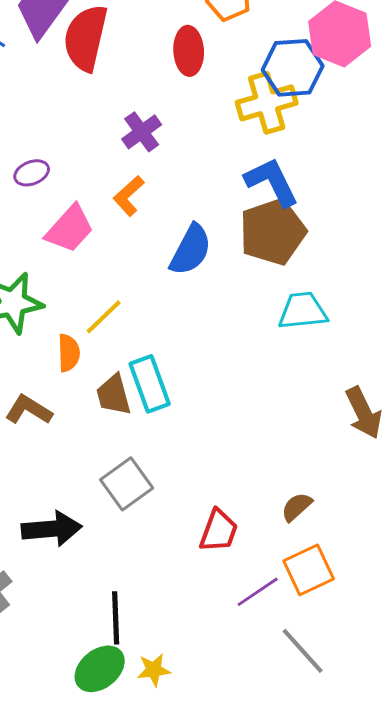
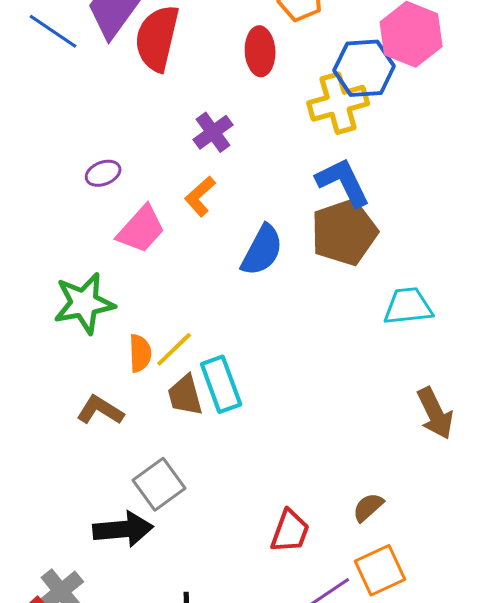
cyan trapezoid: (303, 311) -> (408, 306), moved
yellow line: (104, 317) -> (174, 349), moved
gray square: (127, 484) -> (159, 484), moved

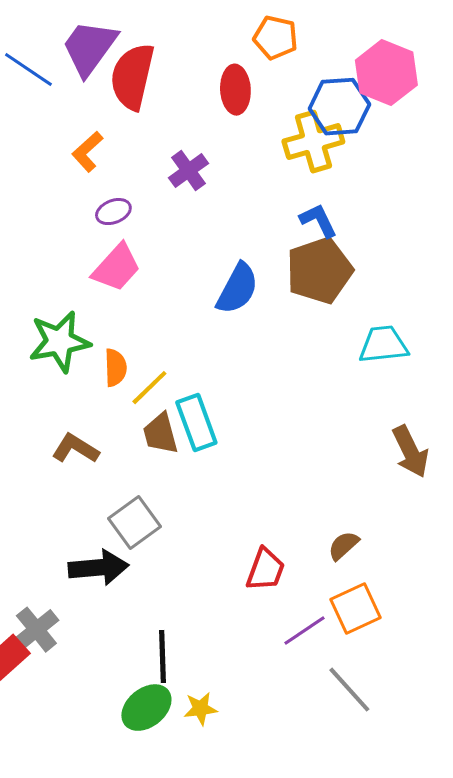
purple ellipse: (103, 173) -> (113, 212), moved
blue L-shape: (343, 182) -> (318, 221), size x0.7
orange L-shape: (200, 196) -> (87, 152), moved
orange semicircle: (140, 353) -> (115, 368), moved

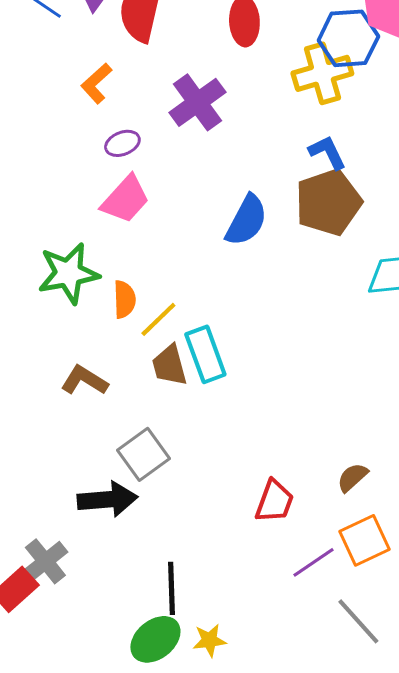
purple cross: (188, 171) -> (197, 102), size x1.4

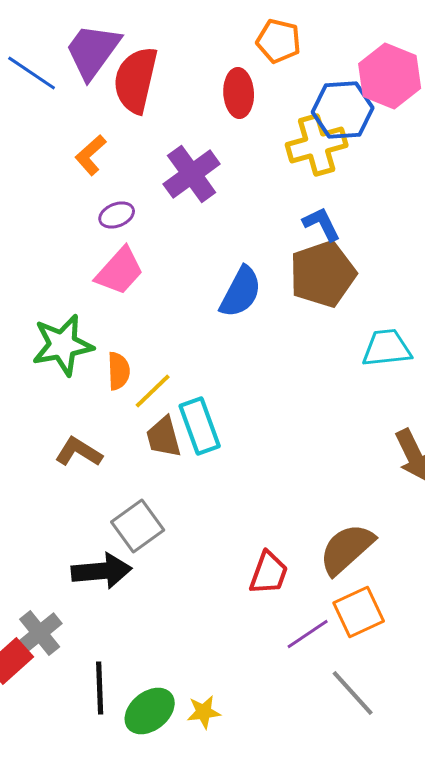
brown semicircle: (352, 477) -> (347, 549), size x1.8
black line: (171, 588) -> (100, 688), moved

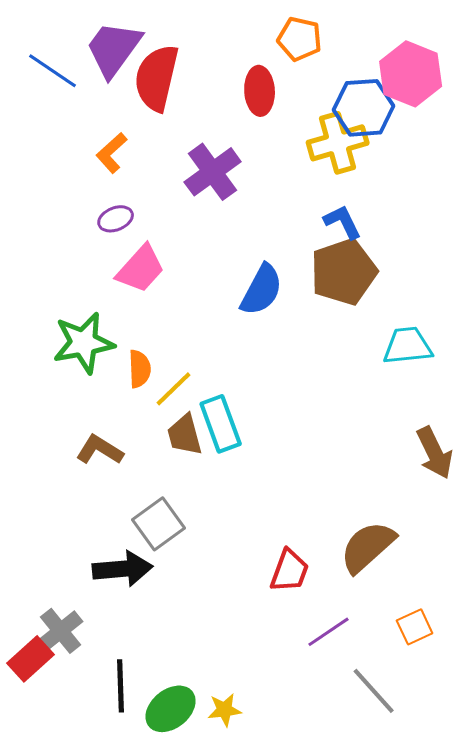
purple ellipse: (117, 215) -> (116, 219), moved
orange square: (359, 612) -> (415, 627), moved, size x0.7

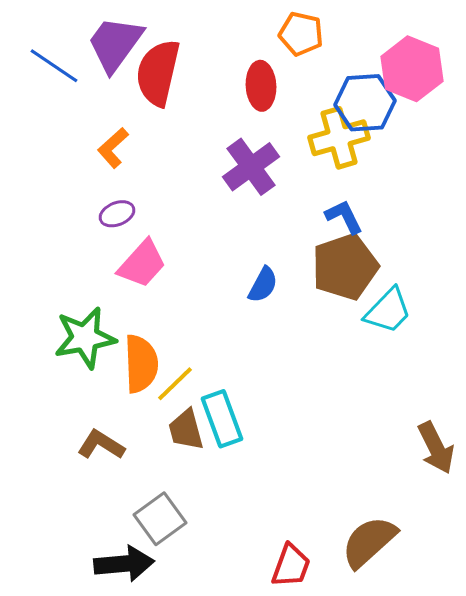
purple cross: (213, 172) -> (251, 167), moved
blue semicircle: (262, 290) -> (263, 285), size x0.7
cyan trapezoid: (408, 346) -> (388, 311), moved, turned 140
orange semicircle: (140, 369) -> (141, 364), size x1.5

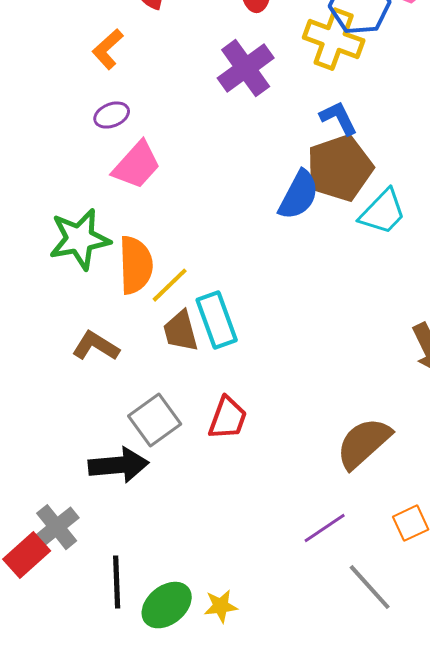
yellow cross: (339, 138) -> (334, 39), turned 36
blue semicircle: (263, 285) -> (299, 195), moved, size x1.4
red trapezoid: (291, 566) -> (228, 418), moved

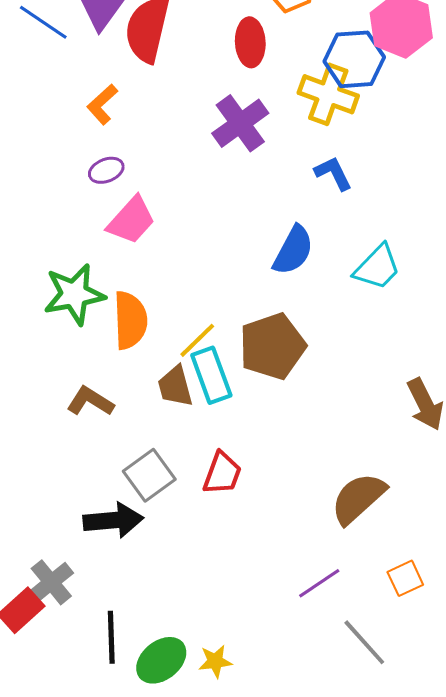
brown pentagon: (340, 168) -> (272, 346), moved
yellow line: (170, 285) -> (197, 340), moved

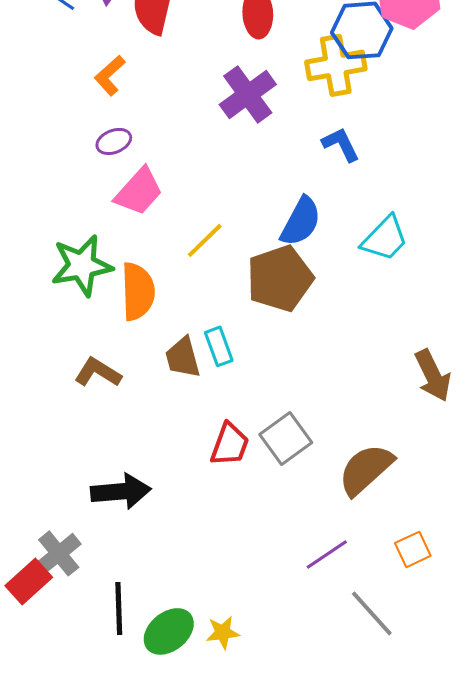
yellow cross: (328, 94) -> (336, 65), turned -30
yellow line: (197, 340) -> (205, 240), moved
brown pentagon: (272, 346) -> (280, 278), moved
cyan rectangle: (211, 375) -> (219, 346), size x0.7
gray square: (149, 475) -> (286, 438), moved

